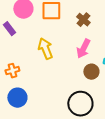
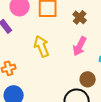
brown circle: (91, 72) -> (88, 79), moved

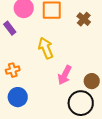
pink arrow: (80, 46) -> (65, 75), moved

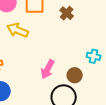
yellow arrow: (46, 48) -> (18, 30), moved, turned -45

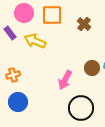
brown circle: (75, 75) -> (92, 68), moved

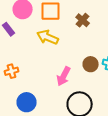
yellow arrow: (35, 41) -> (48, 37), moved
blue circle: (18, 102) -> (27, 102), moved

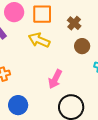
brown circle: (91, 64) -> (82, 46), moved

